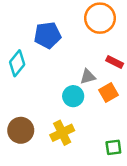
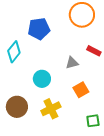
orange square: (109, 92) -> (81, 90), moved
cyan circle: (73, 96) -> (42, 79), moved

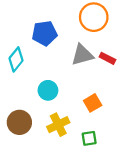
gray triangle: (72, 63) -> (82, 55), moved, size x1.5
green square: (93, 121) -> (89, 138), moved

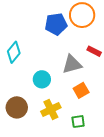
blue pentagon: (45, 33) -> (56, 24), moved
gray triangle: (82, 55) -> (72, 64), moved

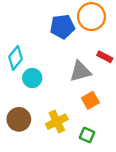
cyan circle: (42, 79) -> (32, 78), moved
green square: (78, 122) -> (87, 135), turned 32

